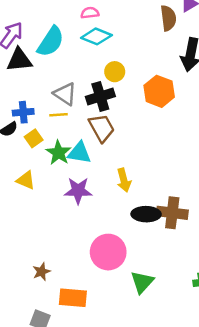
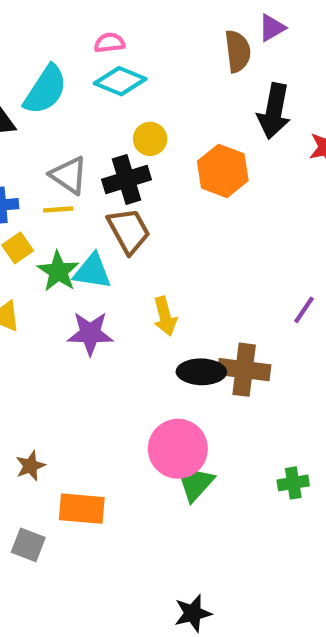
pink circle: (108, 252) -> (178, 449), moved

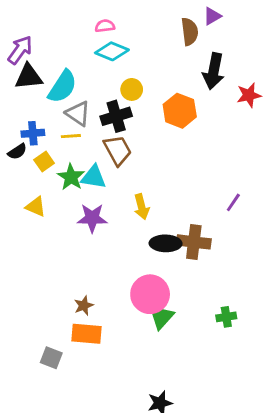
cyan semicircle: (45, 90) -> (62, 87), moved
brown star: (30, 466) -> (84, 306), moved

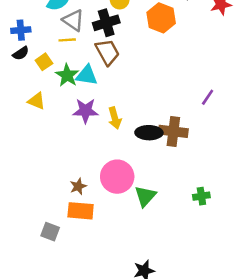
blue cross: (33, 133) -> (21, 30), moved
yellow arrow: (142, 207) -> (115, 118), moved
pink circle: (150, 294) -> (117, 177), moved

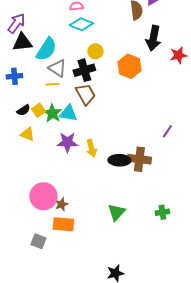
black semicircle: (21, 53) -> (23, 110), moved
yellow square: (44, 62) -> (38, 110), moved
pink circle: (117, 177) -> (43, 196), moved

